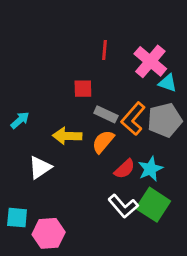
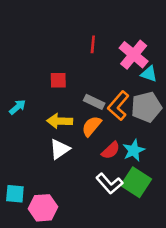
red square: (83, 89) -> (58, 80), moved
white triangle: (40, 167) -> (60, 149), moved

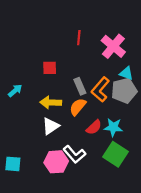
cyan triangle: (149, 74) -> (126, 73), moved
gray rectangle: (94, 102) -> (80, 86), turned 42
cyan star: (134, 150) -> (113, 127), turned 30
white L-shape: (109, 184) -> (74, 154), moved
pink hexagon: (43, 208) -> (56, 162), moved

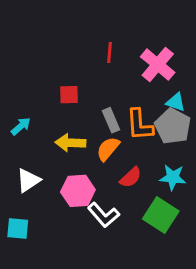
orange L-shape: (100, 89) -> (140, 125), turned -45
gray pentagon: (124, 91) -> (173, 126), turned -30
white triangle: (51, 126) -> (28, 180), moved
cyan star: (113, 127) -> (173, 177), moved
pink hexagon: (56, 162) -> (78, 191), moved

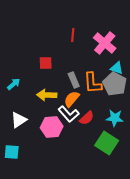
white L-shape: (104, 215) -> (69, 114), moved

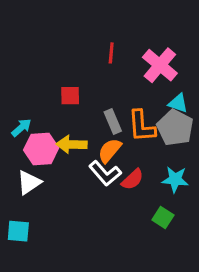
pink hexagon: (52, 127) -> (41, 149), moved
green square: (107, 143) -> (163, 217), size x0.6

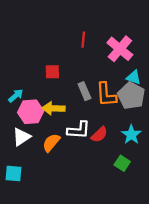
orange semicircle: (110, 150) -> (51, 143), moved
white L-shape: (105, 173) -> (79, 130), turned -45
cyan star: (175, 179) -> (131, 135), turned 30

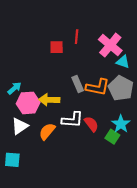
red square: (52, 72) -> (57, 47), moved
cyan triangle: (134, 77) -> (123, 62), moved
orange L-shape: (106, 95) -> (98, 87), turned -75
red semicircle: (99, 135) -> (91, 124), turned -84
green square: (122, 163) -> (112, 137), moved

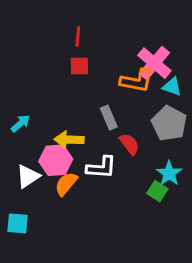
red line: (77, 37) -> (78, 37), moved
orange L-shape: (98, 87) -> (137, 81), moved
pink hexagon: (28, 103) -> (56, 160), moved
red semicircle: (91, 124) -> (129, 144), moved

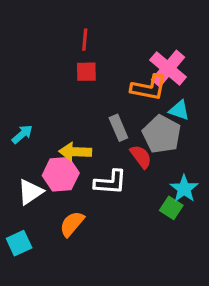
cyan triangle: (172, 87) -> (179, 110), moved
gray pentagon: (169, 123) -> (162, 134), moved
orange semicircle: (66, 184) -> (72, 224), moved
cyan square: (18, 223) -> (19, 243), turned -30

